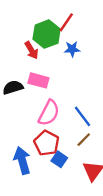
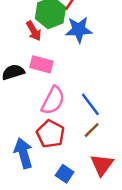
blue star: (72, 49) -> (79, 30), size x1.5
blue square: (59, 159) -> (65, 174), moved

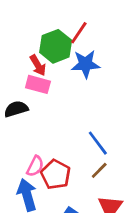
pink rectangle: (41, 64) -> (38, 84), moved
pink semicircle: (53, 100) -> (35, 166), moved, size x0.7

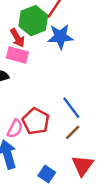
red pentagon: (56, 174) -> (36, 121), moved

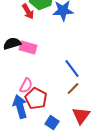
pink rectangle: (17, 55) -> (28, 48), moved
red pentagon: (36, 121) -> (36, 99), moved

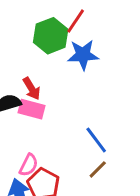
red arrow: (28, 12) -> (32, 89), moved

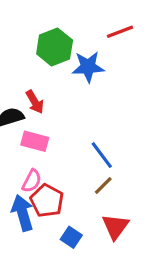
red line: (76, 21) -> (120, 32), moved, turned 35
pink rectangle: (32, 109) -> (35, 141), moved

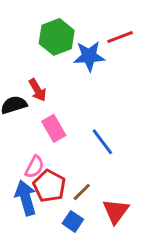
red line: (120, 32) -> (120, 37), moved
pink rectangle: (35, 141) -> (54, 128), moved, turned 45
brown line: (103, 185) -> (82, 192), moved

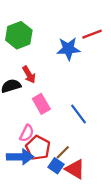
green hexagon: (57, 37) -> (19, 35), moved
blue arrow: (26, 198) -> (20, 157), turned 105
red triangle: (116, 211) -> (75, 169), moved, turned -35
blue square: (73, 221) -> (56, 166), moved

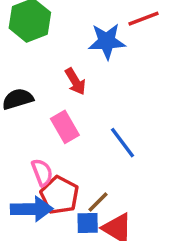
red arrow: (29, 75) -> (75, 81), moved
pink semicircle: (27, 133) -> (42, 172), turned -48
blue square: (56, 166) -> (88, 223), turned -35

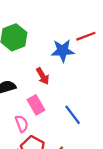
pink semicircle: (42, 172) -> (22, 124), moved

